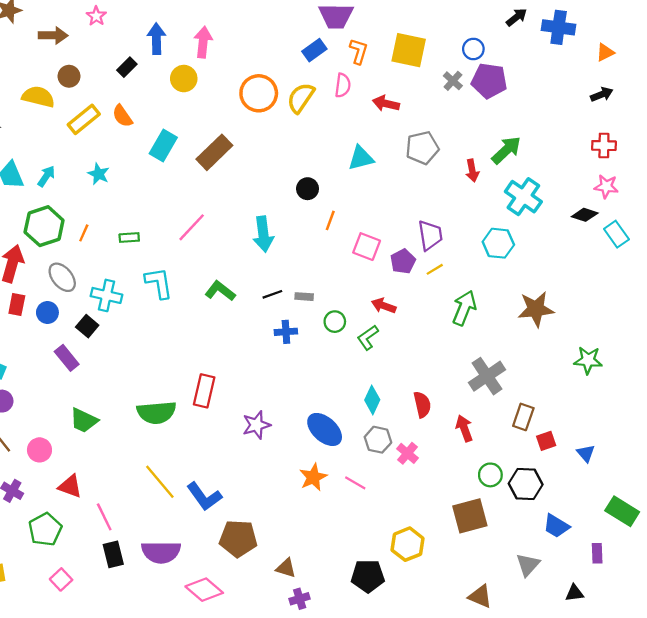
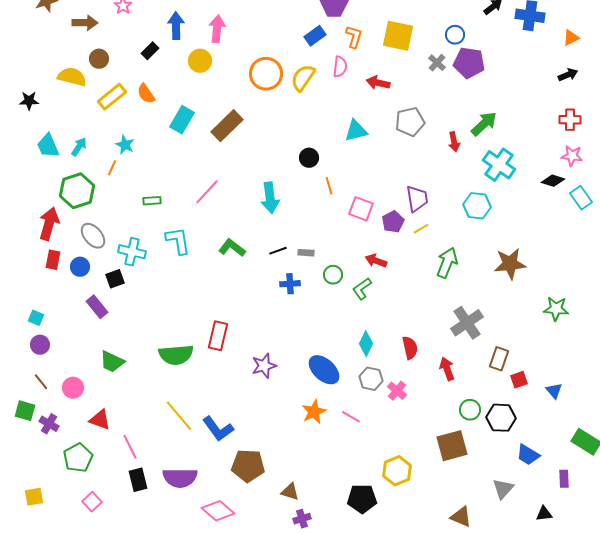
orange line: (330, 220) -> (329, 186), turned -36
orange line: (84, 233) -> (112, 168), moved
black square: (87, 326) -> (115, 279), turned 30

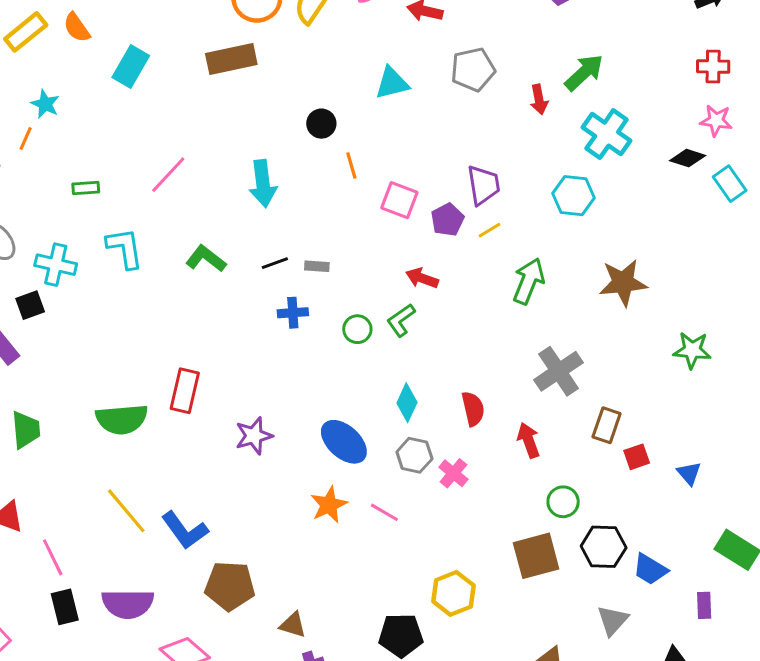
brown rectangle: (227, 126) -> (231, 59), moved, turned 32
green circle: (333, 275) -> (357, 329), moved
green trapezoid: (112, 362) -> (26, 430), turned -120
black hexagon: (501, 418) -> (604, 547), moved

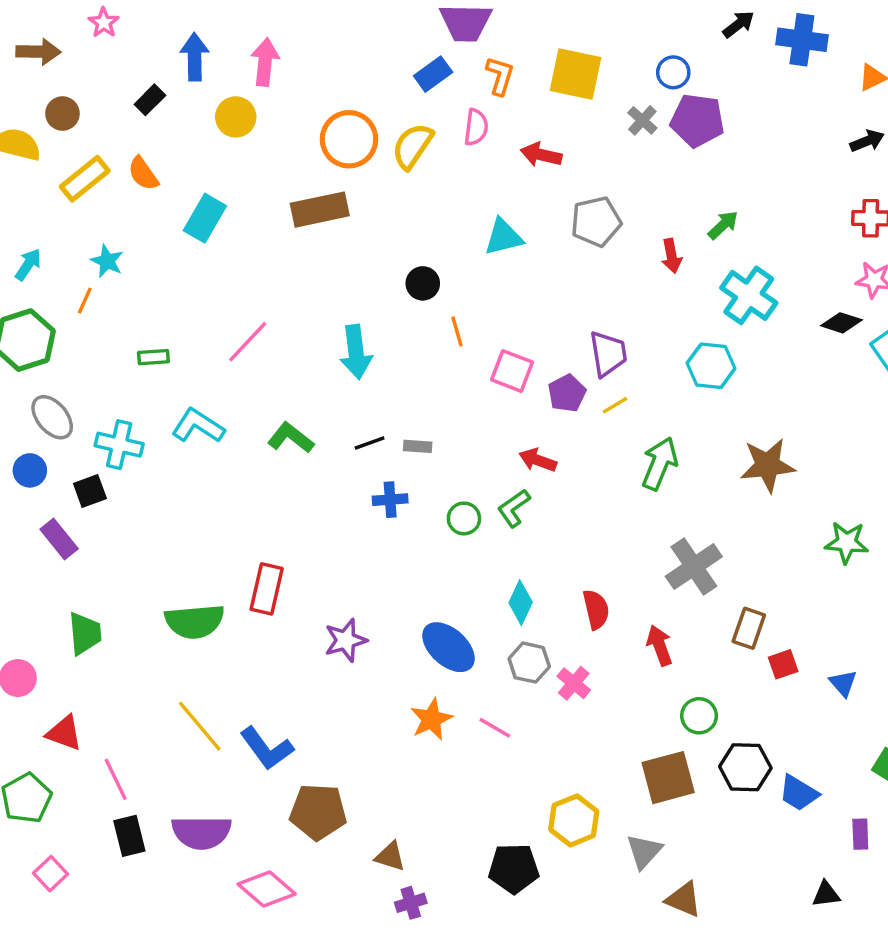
green arrow: (584, 73) -> (723, 225), size x0.7
cyan L-shape: (125, 248) -> (198, 426), turned -48
gray triangle: (613, 620) -> (644, 851), moved

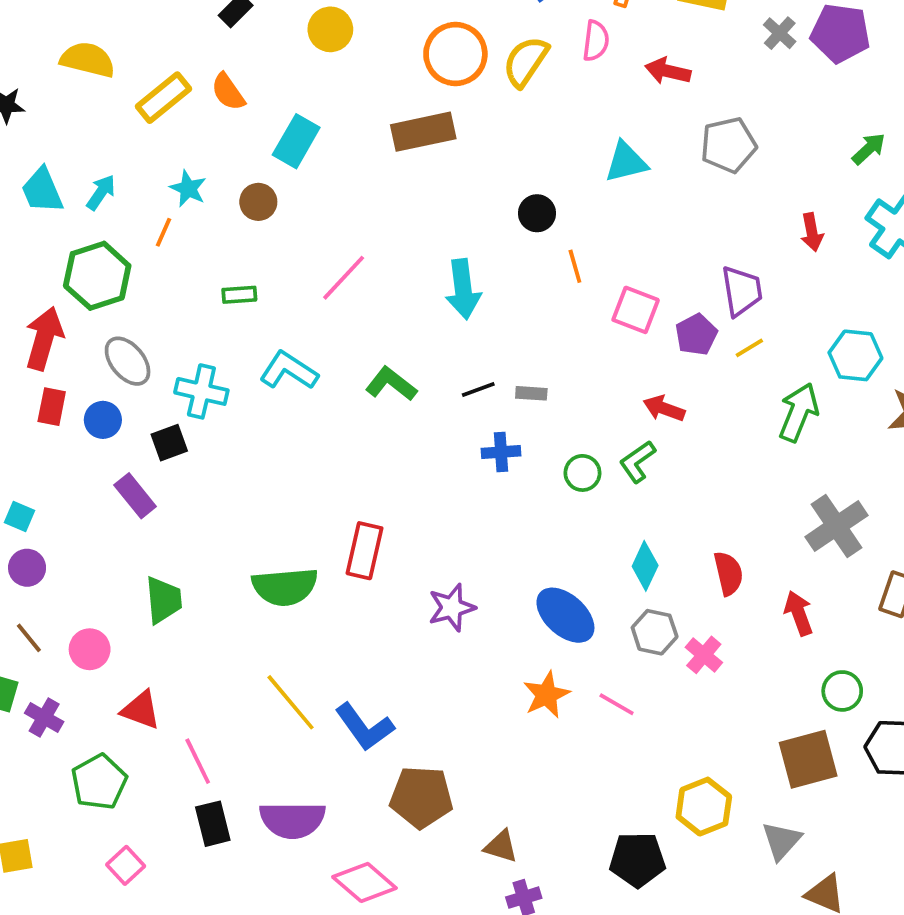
brown circle: (62, 114) -> (258, 202), moved
red arrow: (672, 256) -> (812, 232), moved
cyan hexagon: (711, 366) -> (855, 355), moved

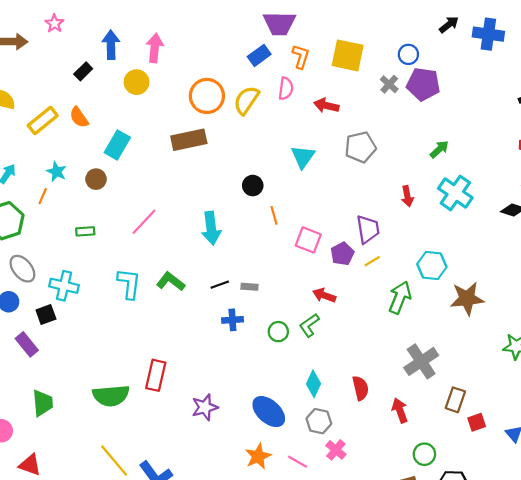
cyan triangle: (626, 162) -> (303, 157), turned -40
cyan L-shape: (289, 371) -> (129, 284), moved, turned 64
pink cross: (704, 655) -> (336, 450), moved

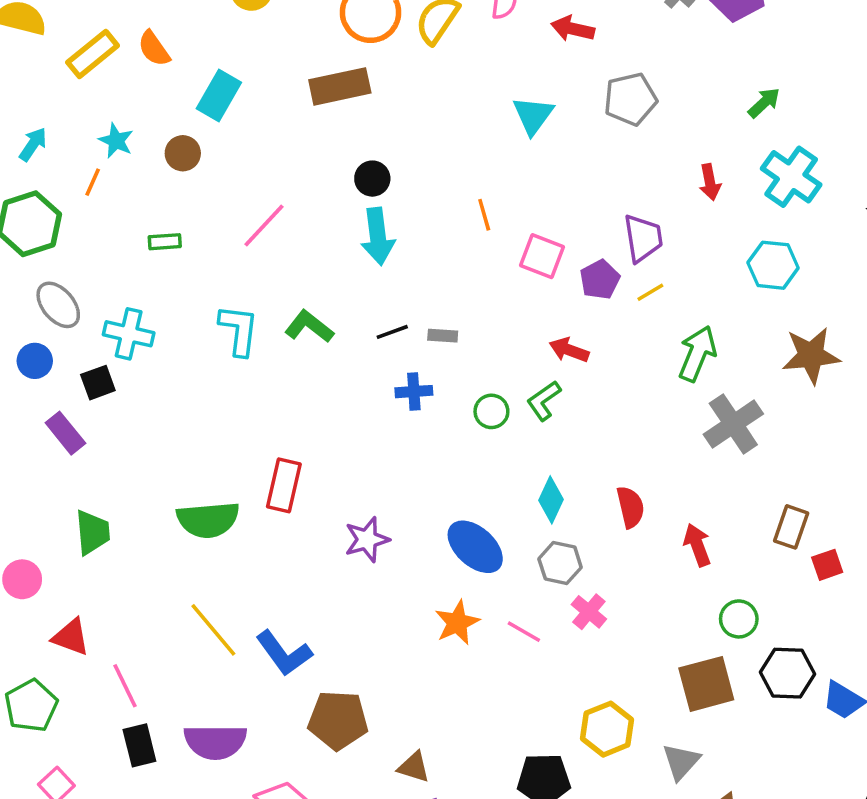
black circle: (253, 186) -> (372, 179), moved
cyan hexagon: (432, 265) -> (773, 265), moved
gray cross: (421, 361) -> (733, 424), moved

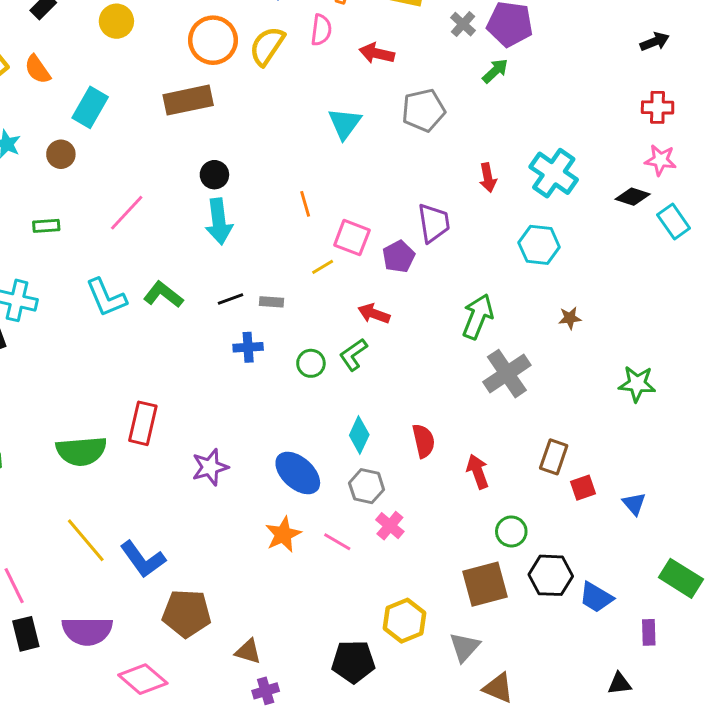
green arrow: (764, 103) -> (495, 71), moved
yellow line: (650, 292) -> (323, 267), moved
cyan L-shape: (239, 330) -> (106, 298), turned 150
brown star: (811, 355) -> (570, 318), size x0.5

